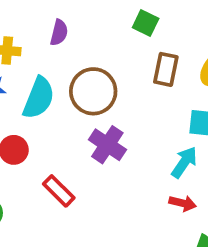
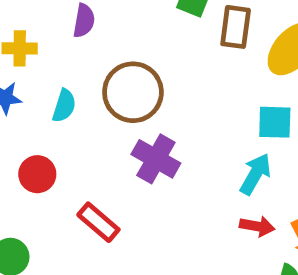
brown rectangle: (166, 69) -> (236, 27), moved
cyan semicircle: (39, 98) -> (64, 106), size x0.6

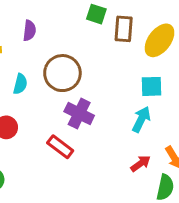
red rectangle: (98, 222) -> (60, 147), moved
red arrow: (257, 226) -> (140, 164), moved, turned -42

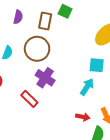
brown rectangle: (124, 29) -> (45, 21), moved
red arrow: (140, 164) -> (83, 117), turned 40

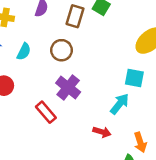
brown circle: (37, 49) -> (62, 50), size x0.7
red arrow: (83, 117) -> (102, 132), moved

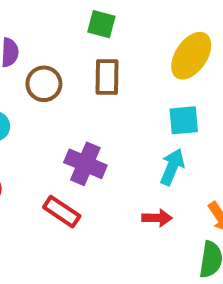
brown rectangle: (75, 16) -> (107, 77), moved
brown circle: (62, 50) -> (44, 84), moved

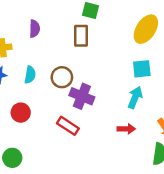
brown rectangle: (107, 77) -> (81, 36), moved
brown circle: (44, 84) -> (62, 77), moved

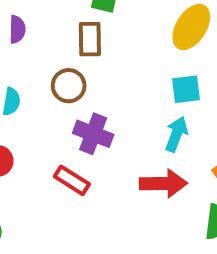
brown circle: (62, 77) -> (69, 86), moved
red arrow: (126, 129) -> (163, 184), size x1.6

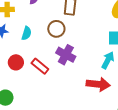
red rectangle: (72, 180) -> (40, 66), moved

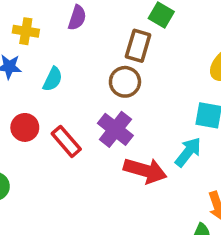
brown circle: (56, 29) -> (125, 82), moved
red arrow: (98, 84) -> (145, 171), moved

